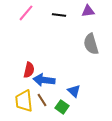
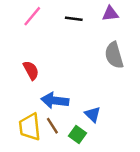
red semicircle: (29, 70) -> (31, 70), moved, turned -42

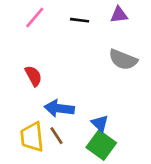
gray semicircle: (114, 55) -> (123, 60), turned -52
green square: (78, 134) -> (101, 145), moved, size x1.5

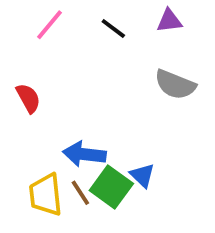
black line: (80, 20) -> (113, 29), turned 30
red semicircle: (33, 76) -> (28, 98), moved
green square: (101, 145) -> (111, 187), moved

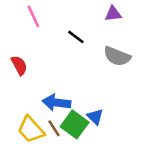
pink line: (50, 25) -> (33, 16), turned -65
black line: (113, 29) -> (76, 37), moved
yellow trapezoid: (46, 195) -> (31, 130), turned -36

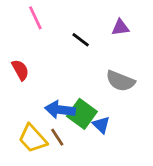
purple triangle: (113, 14) -> (120, 27), moved
gray semicircle: (117, 56) -> (120, 81), moved
green square: (75, 124) -> (82, 114), moved

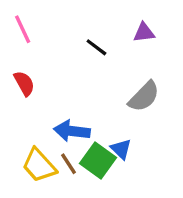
pink line: (35, 18) -> (23, 29), moved
gray semicircle: (120, 81) -> (144, 97), turned -68
green square: (82, 114) -> (98, 160), moved

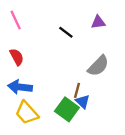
blue arrow: (72, 131) -> (20, 87), moved
brown line: (69, 164) -> (77, 90), moved, turned 48

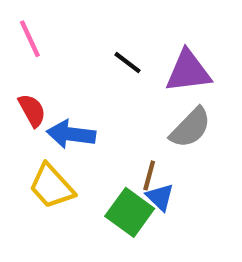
purple triangle: (98, 22) -> (188, 71), moved, size x1.6
blue arrow: (20, 87) -> (71, 134), moved
yellow trapezoid: (27, 113) -> (52, 186), moved

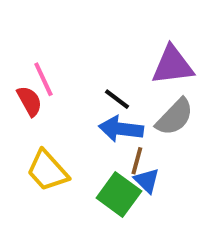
pink line: (30, 39) -> (43, 79), moved
black line: (128, 63) -> (117, 99), moved
blue arrow: (71, 134) -> (121, 129), moved

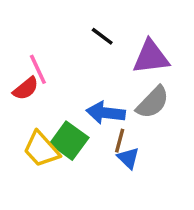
black line: (117, 99) -> (102, 36), moved
red semicircle: (29, 101) -> (26, 88), turned 80
green square: (119, 195) -> (69, 141), moved

